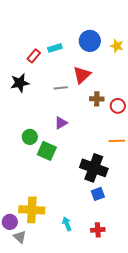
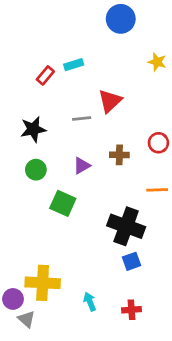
blue circle: (90, 41) -> (121, 19), moved
black star: (20, 83) -> (33, 129), moved
brown cross: (97, 99) -> (119, 155), moved
green circle: (30, 137) -> (36, 170), moved

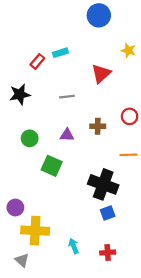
red triangle: (110, 101) -> (101, 74), moved
black star: (33, 129) -> (20, 94), moved
purple triangle: (82, 166) -> (67, 135), turned 32
purple circle: (13, 299) -> (15, 208), moved

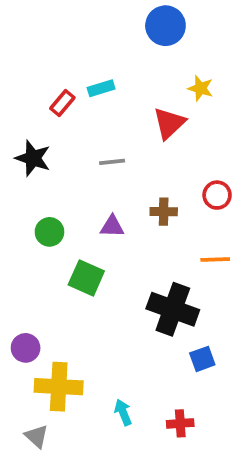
yellow star: (128, 51) -> (200, 88), moved
black star: (20, 94) -> (33, 158), turned 30
blue square: (108, 213) -> (202, 359), moved

